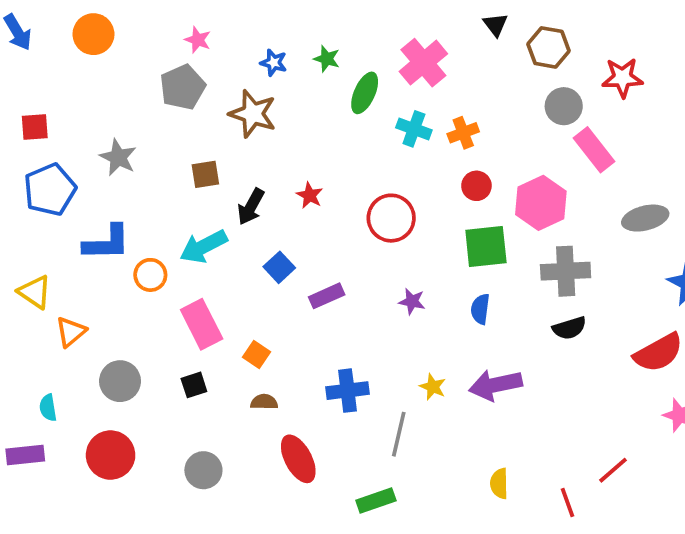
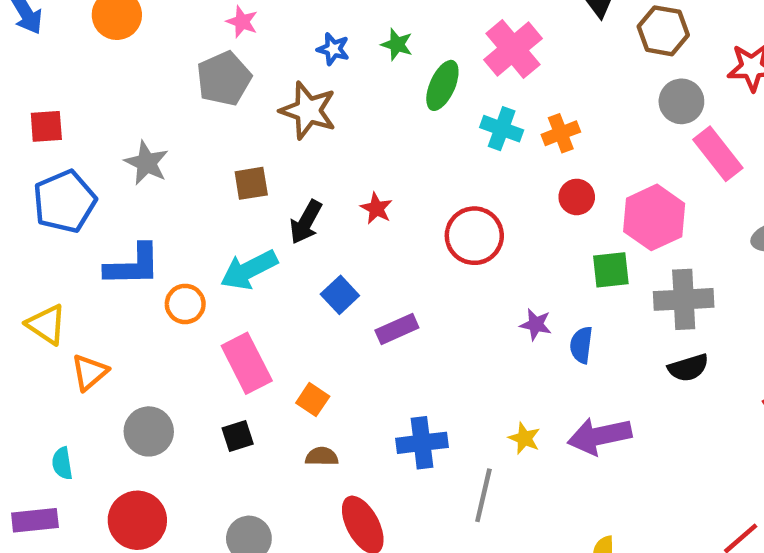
green square: (486, 246) -> (611, 270), moved, size x0.7
purple star: (412, 301) -> (536, 324), moved

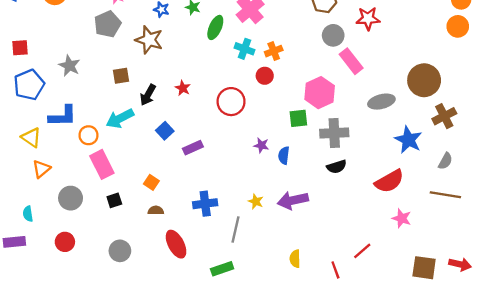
red circle: (577, 197) -> (265, 76), moved
yellow triangle: (46, 324) -> (31, 137), moved
pink rectangle: (247, 363) -> (102, 164), moved
red circle: (137, 520) -> (65, 242), size x0.7

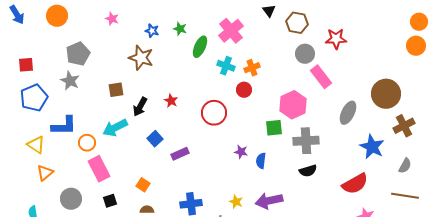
gray pentagon: (108, 24) -> (78, 54), moved
gray ellipse: (381, 102) -> (348, 113), turned -50

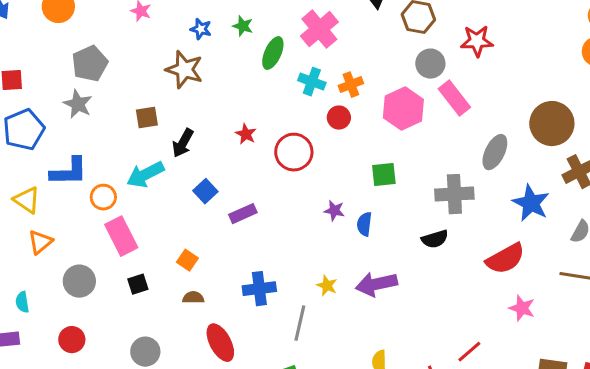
red star: (171, 101) -> (246, 134), moved
pink hexagon: (293, 105) -> (403, 109), moved
gray cross: (306, 141) -> (454, 194), moved

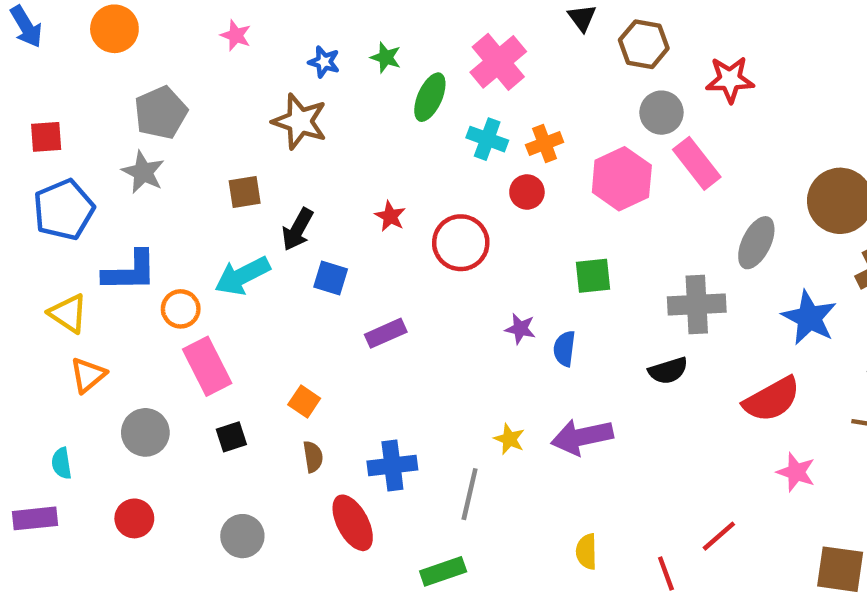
blue square: (205, 191) -> (331, 278), moved, turned -30
blue cross: (259, 289) -> (392, 465), moved
brown semicircle: (193, 298) -> (313, 457), turned 80

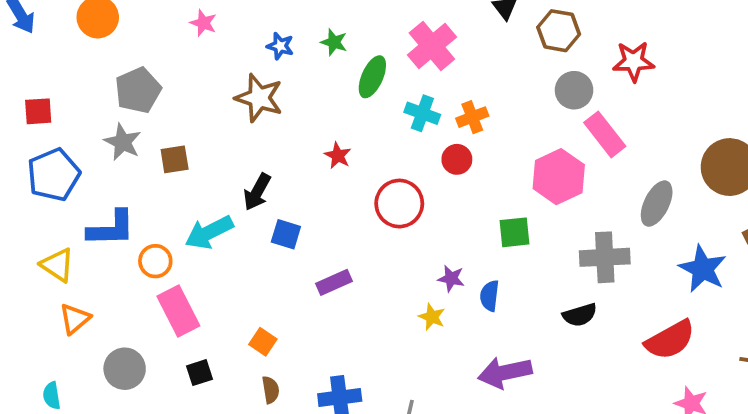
pink hexagon: (622, 179) -> (559, 177), moved
brown square: (245, 192) -> (175, 159), moved
red star: (390, 216) -> (338, 156), moved
yellow star: (509, 439) -> (432, 317), moved

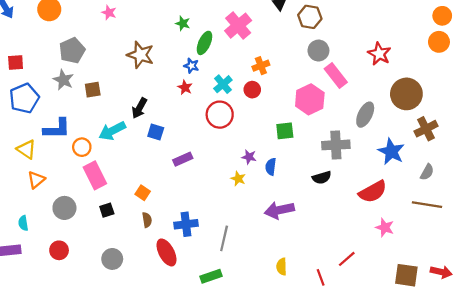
blue star: (280, 46) -> (191, 66), moved
red star: (634, 61) -> (379, 54), moved, turned 30
cyan cross: (422, 113) -> (223, 84), moved, turned 30

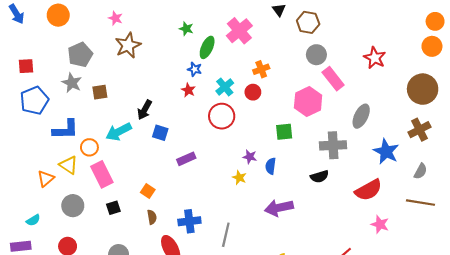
brown star: (140, 55) -> (128, 45), moved, turned 30
brown circle: (406, 94) -> (423, 89), moved
yellow triangle: (26, 149) -> (69, 165), moved
cyan semicircle: (23, 223) -> (33, 220), turned -112

